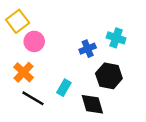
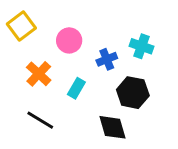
pink circle: (34, 41) -> (69, 40), moved
orange cross: (24, 72) -> (39, 74), moved
cyan rectangle: (64, 88) -> (76, 88), moved

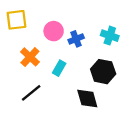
yellow square: (21, 26) -> (16, 20), turned 30
blue cross: (107, 59) -> (76, 39), moved
black line: (40, 120) -> (31, 93), turned -70

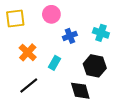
pink circle: (54, 31) -> (51, 14), moved

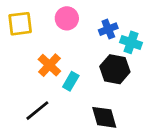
blue cross: (70, 36) -> (108, 29), moved
orange cross: (28, 52) -> (49, 65), moved
black hexagon: (95, 66) -> (115, 69), moved

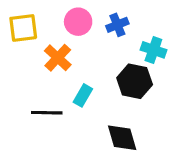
blue cross: (108, 29) -> (117, 25), moved
orange cross: (49, 65) -> (58, 58), moved
black line: (37, 111) -> (47, 113), moved, turned 40

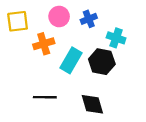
orange cross: (58, 58) -> (44, 44), turned 30
cyan rectangle: (83, 95) -> (71, 60), moved, size x1.5
black line: (47, 113) -> (45, 97), moved

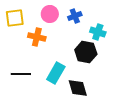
orange cross: (44, 44) -> (37, 37), turned 30
cyan rectangle: (71, 60) -> (56, 73), moved
black line: (45, 97) -> (21, 74), moved

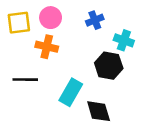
pink circle: (50, 14) -> (51, 18), moved
black line: (21, 74) -> (25, 80), moved

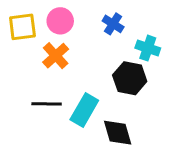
blue cross: (95, 20) -> (113, 24), turned -36
orange cross: (47, 47) -> (56, 56), turned 35
black line: (25, 80) -> (47, 104), moved

